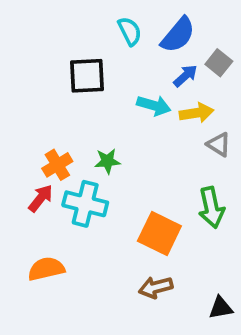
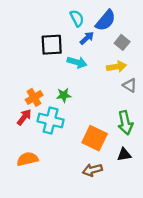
gray square: (219, 63) -> (122, 42), moved
blue arrow: (185, 76) -> (87, 38), moved
cyan arrow: (154, 105) -> (77, 62), moved
black triangle: (221, 308) -> (124, 155), moved

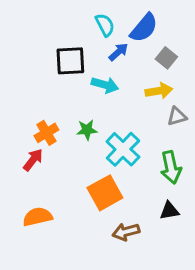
gray triangle: (130, 85) -> (177, 116), turned -48
cyan cross: (51, 121) -> (123, 149), moved, turned 30
orange square: (95, 138) -> (105, 193), moved, turned 35

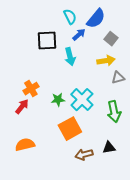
cyan arrow: (105, 85) -> (70, 57), turned 60
green star: (87, 130) -> (58, 100), moved
black triangle: (169, 211) -> (109, 148), moved

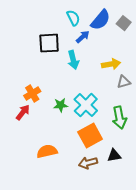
gray square: (111, 39) -> (124, 23), moved
orange square: (70, 129) -> (90, 136), moved
orange semicircle: (25, 145) -> (47, 151), moved

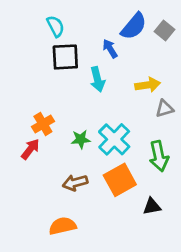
cyan semicircle: (73, 18) -> (56, 26), moved
blue arrow: (83, 37) -> (110, 49), turned -80
orange semicircle: (47, 151) -> (63, 226), moved
brown arrow: (88, 163) -> (75, 183), moved

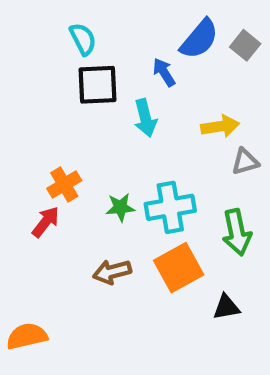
cyan cross: (114, 139) -> (170, 207), turned 36
orange semicircle: (63, 226) -> (27, 336), moved

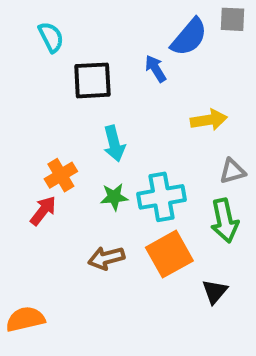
cyan semicircle: (83, 39) -> (51, 37), moved
gray square: (245, 45) -> (232, 19), moved, turned -36
cyan arrow: (145, 118) -> (114, 144), moved
gray triangle: (245, 162) -> (232, 171), moved
black triangle: (226, 307) -> (215, 292), turned -40

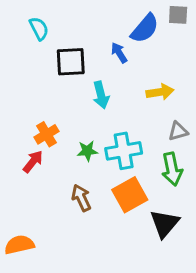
cyan arrow: (114, 144) -> (101, 95), moved
brown arrow: (106, 258) -> (81, 198), turned 80
black triangle: (215, 292) -> (164, 224), size x1.5

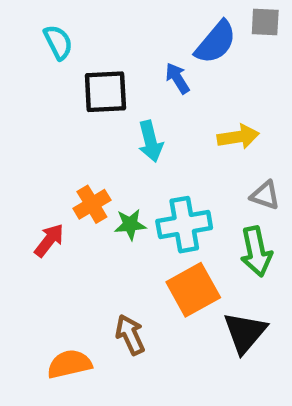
gray triangle: (178, 131) -> (265, 195), turned 35
orange cross: (47, 134) -> (92, 204), moved
brown arrow: (81, 198) -> (130, 335), moved
orange semicircle: (19, 245) -> (69, 364), moved

